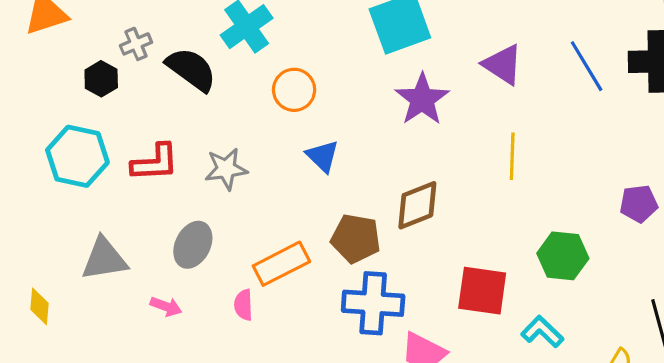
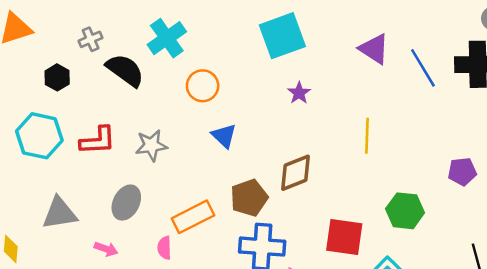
gray cross: (136, 44) -> (91, 39), moved
purple triangle: (503, 65) -> (374, 49), moved
purple star: (422, 99) -> (299, 93), size x0.6
brown pentagon: (356, 238) -> (249, 198), turned -30

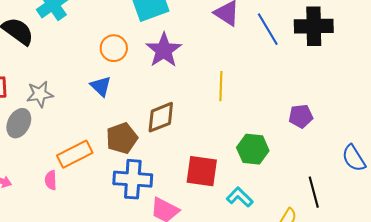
orange circle: (203, 86) -> (114, 48), moved
purple star: (299, 93) -> (164, 50), size x1.8
gray ellipse: (126, 203) -> (19, 123), moved

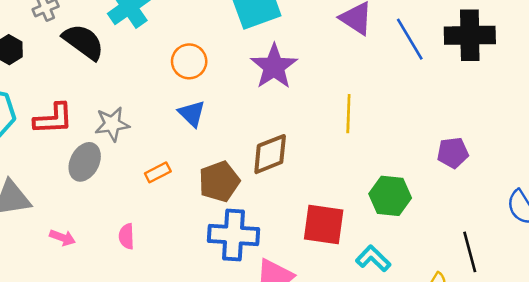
orange circle: (114, 48) -> (189, 61), moved
orange rectangle: (75, 154) -> (158, 172), moved, size x0.6

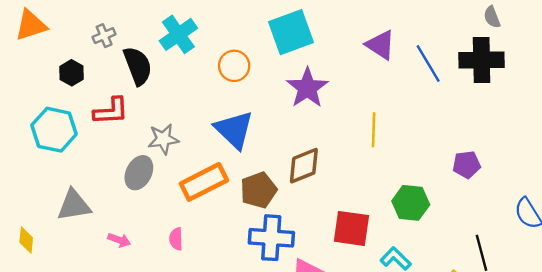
black semicircle: (83, 42) -> (138, 66), turned 33
orange circle: (189, 61) -> (234, 66), moved
blue triangle: (192, 114) -> (234, 130), size x1.6
red L-shape: (53, 119) -> (111, 111), moved
orange rectangle: (158, 172) -> (204, 182), size x2.0

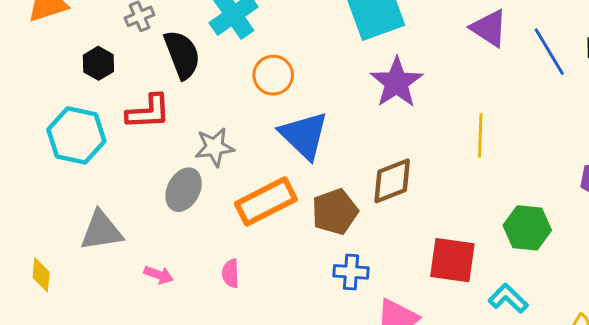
orange circle: (234, 66) -> (273, 75), moved
blue cross: (271, 238) -> (351, 272), size x0.6

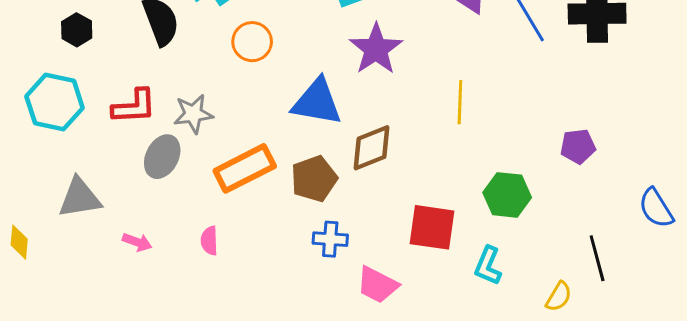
red L-shape: (148, 112) -> (134, 106), moved
blue triangle: (304, 135) -> (317, 102), moved, turned -34
cyan L-shape: (508, 298) -> (488, 266), turned -111

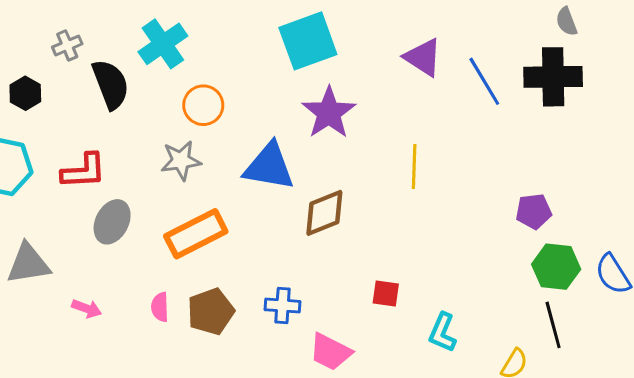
gray star: (193, 114) -> (181, 161), moved
brown pentagon: (314, 179) -> (211, 312), moved
green hexagon: (507, 195) -> (556, 267), moved
red square: (432, 227) -> (386, 294), size x0.6

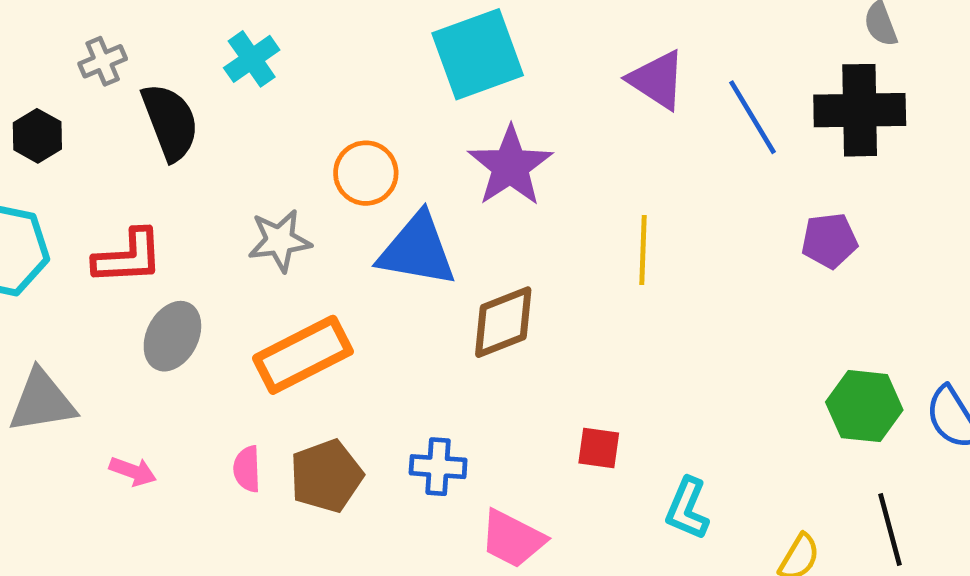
cyan cross: (163, 44) -> (252, 59), size x0.7
orange circle: (203, 105) -> (366, 173), moved
purple pentagon: (534, 211) -> (829, 241), moved
black line: (553, 325) -> (890, 530), moved

